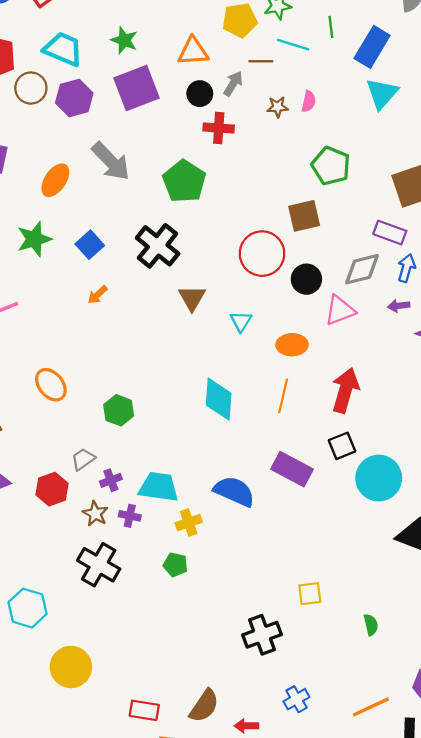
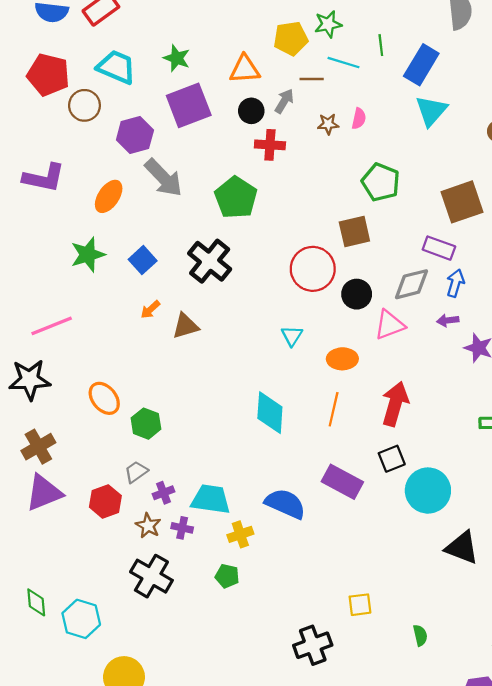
purple hexagon: (74, 98) -> (135, 135), moved
brown triangle: (192, 298) -> (185, 326), moved, turned 44
green hexagon: (119, 410) -> (146, 424), moved

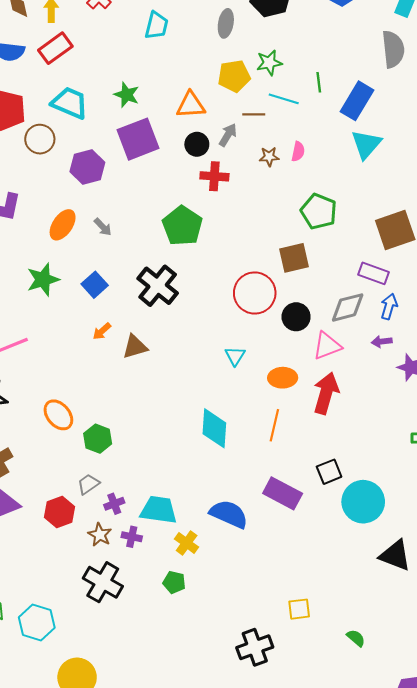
gray arrow: (163, 178) -> (103, 227), moved, size x0.5
red arrow: (395, 404) -> (326, 393), moved
yellow cross: (240, 534) -> (187, 543), turned -35
green semicircle: (420, 635) -> (356, 638), turned -36

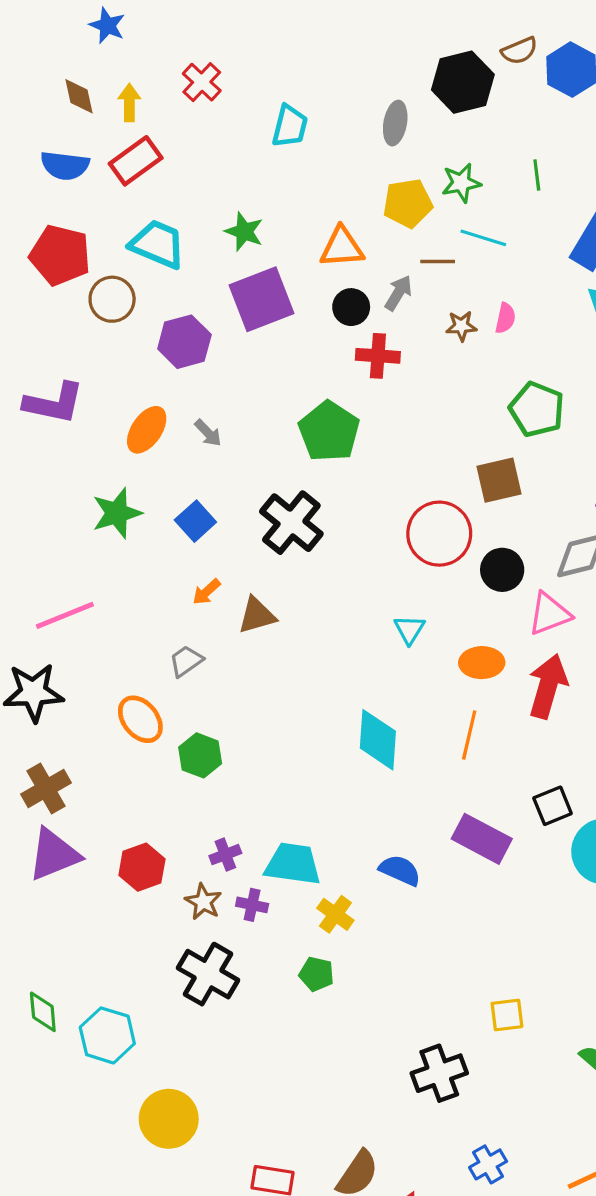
green line: (319, 82) -> (537, 175), moved
gray trapezoid: (88, 484) -> (186, 661), moved
blue semicircle: (229, 514) -> (400, 870), size x0.7

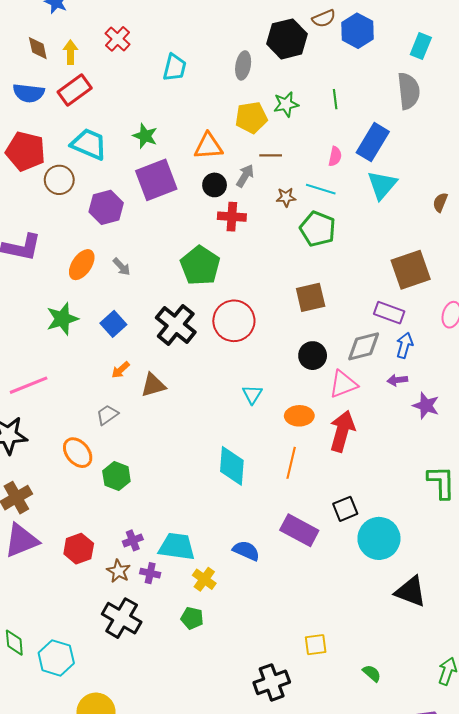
cyan line: (483, 238) -> (321, 189), moved
pink semicircle: (505, 318) -> (335, 156), moved
green pentagon: (537, 409) -> (318, 229), moved
red circle: (439, 534) -> (234, 321), moved

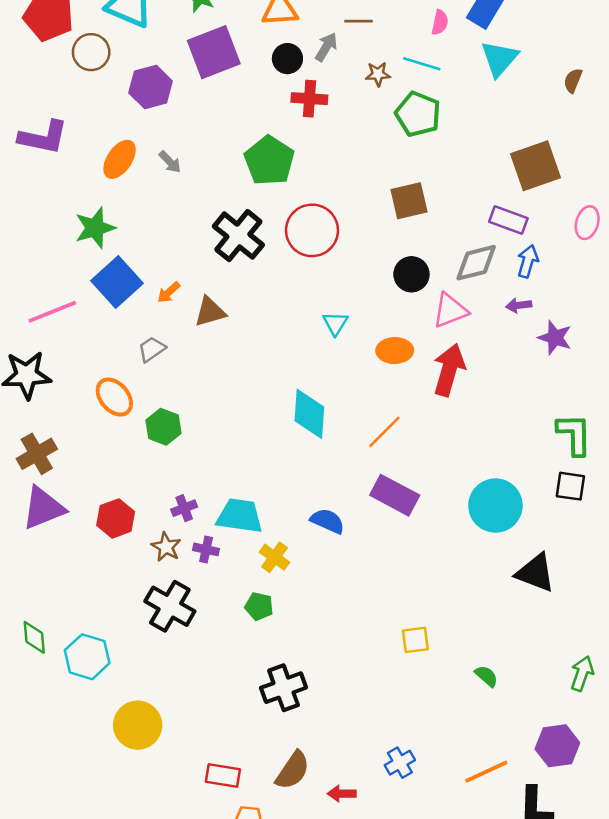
blue square: (113, 324) -> (117, 282), moved, size x1.5
orange line: (291, 463) -> (384, 432), moved, turned 32
black square: (345, 509) -> (570, 486), moved, turned 30
black cross: (272, 682) -> (284, 688), moved

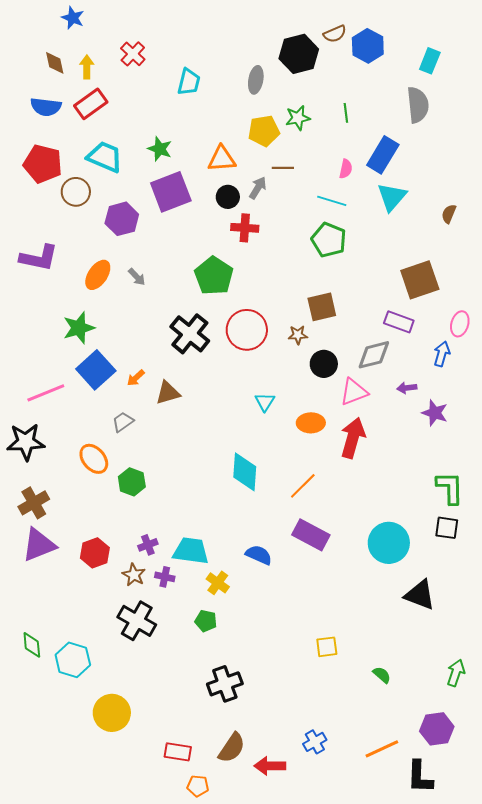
brown star: (378, 74) -> (298, 335), moved
blue arrow: (528, 261) -> (442, 354), moved
red arrow: (342, 794) -> (270, 766), size x1.4

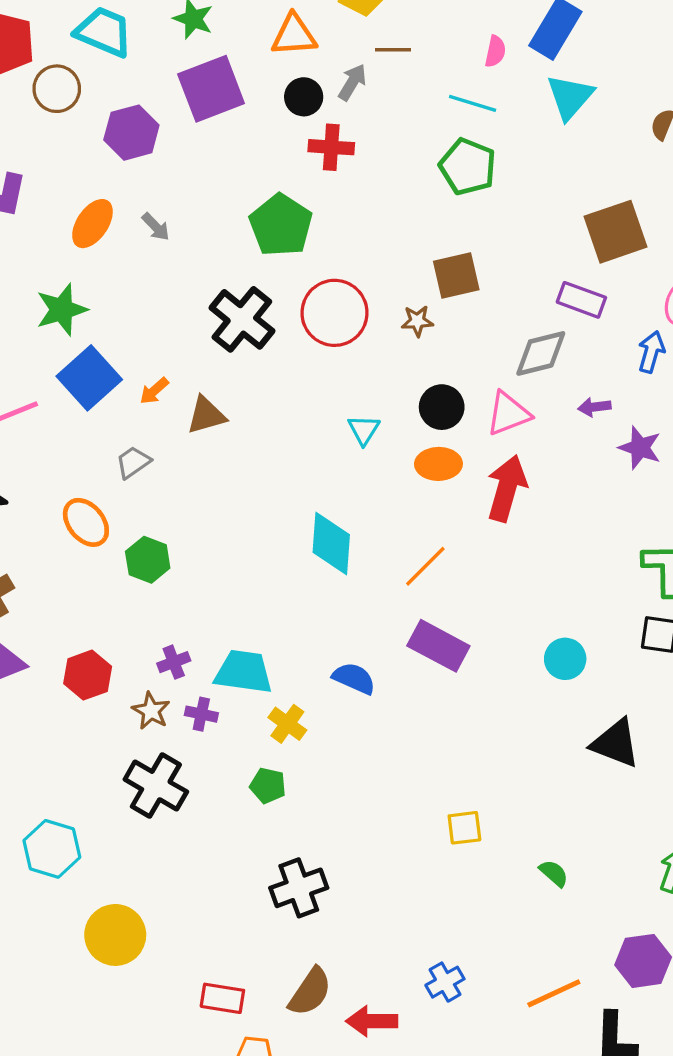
black circle: (324, 364) -> (442, 407), moved
cyan circle: (389, 543) -> (565, 659), size x0.6

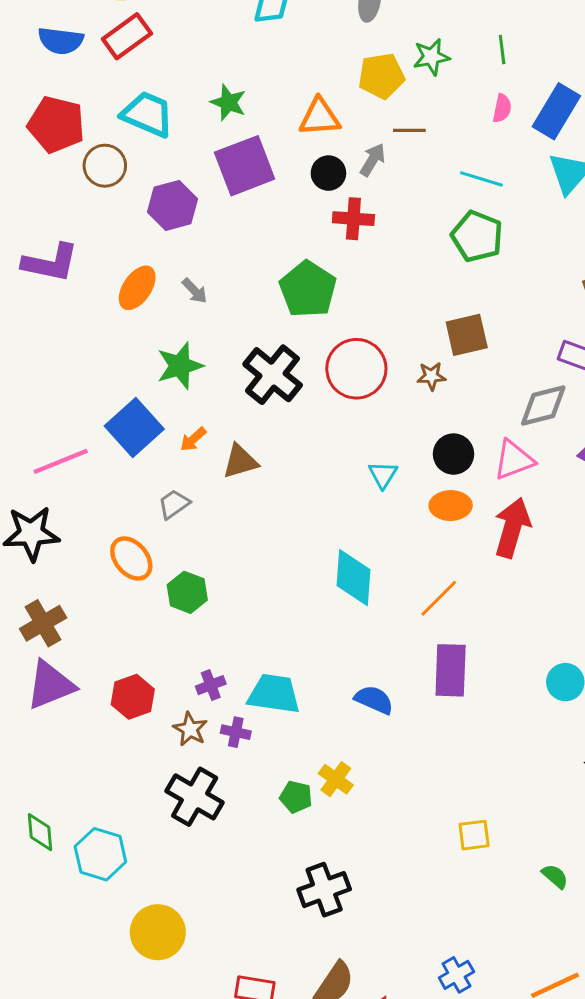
pink semicircle: (495, 51) -> (502, 108), moved
green star: (62, 310) -> (180, 366), moved
purple rectangle: (438, 646) -> (451, 670), turned 64
yellow cross: (287, 724) -> (336, 779), moved

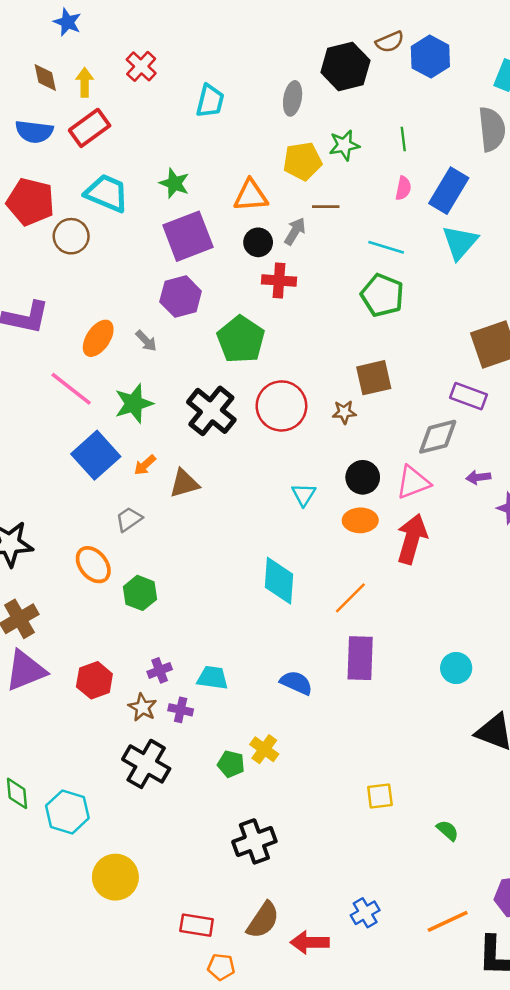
purple hexagon: (172, 205) -> (181, 296), moved
pink line: (61, 461) -> (71, 389), moved, turned 60
cyan trapezoid: (274, 694) -> (213, 678), size x0.7

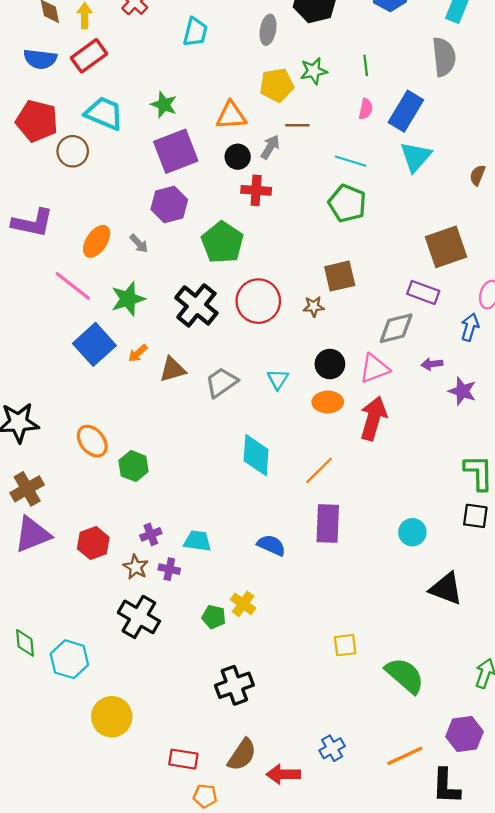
gray trapezoid: (129, 519) -> (221, 382), moved, size x1.4
green semicircle: (448, 830) -> (405, 675), size x2.0

